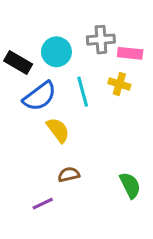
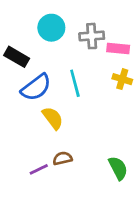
cyan circle: (56, 52) -> (51, 28), moved
yellow cross: (119, 84) -> (122, 79), moved
purple line: (43, 204) -> (39, 169), moved

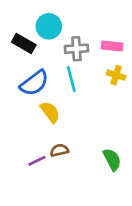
gray cross: (92, 36) -> (76, 49), moved
black rectangle: (17, 57) -> (24, 43), moved

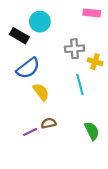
pink rectangle: (112, 46) -> (92, 13), moved
gray cross: (76, 49) -> (74, 49), moved
cyan line: (71, 79) -> (80, 84), moved

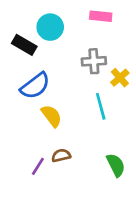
pink rectangle: (92, 13) -> (101, 16), moved
yellow cross: (95, 62) -> (120, 78), turned 32
purple line: (30, 132) -> (38, 166), turned -32

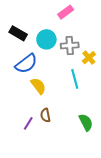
pink rectangle: (101, 16) -> (66, 12), moved, turned -42
cyan circle: (50, 27) -> (46, 39), moved
brown semicircle: (61, 155) -> (45, 115), turned -88

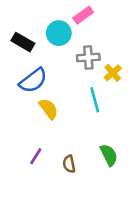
cyan circle: (46, 39) -> (59, 33), moved
brown semicircle: (45, 115) -> (69, 164), moved

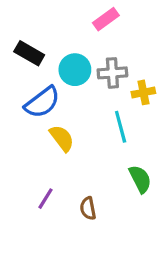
cyan circle: (59, 33) -> (75, 70), moved
yellow cross: (113, 73) -> (143, 92), turned 30
green semicircle: (109, 155) -> (140, 179), moved

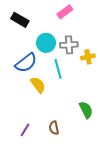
black rectangle: (29, 53) -> (20, 20), moved
cyan line: (121, 127) -> (58, 69), moved
purple line: (46, 199) -> (25, 130), moved

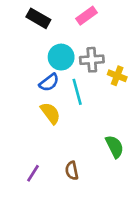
black rectangle: (20, 20) -> (38, 18), moved
yellow cross: (88, 57) -> (117, 76), turned 32
blue semicircle: (26, 63) -> (49, 82), moved, size x0.7

